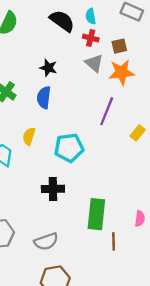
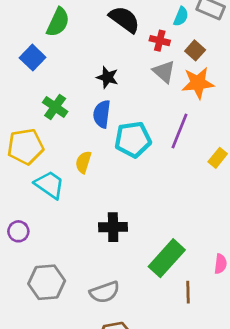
cyan semicircle: (91, 16) -> (181, 17), moved, turned -147
brown square: (119, 46) -> (195, 50), turned -35
cyan pentagon: (69, 148) -> (133, 139), moved
green rectangle: (96, 214) -> (167, 258), turned 36

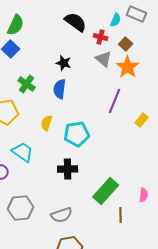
green semicircle: (58, 22) -> (16, 25), moved
orange star: (198, 83) -> (128, 67), turned -30
cyan pentagon: (133, 139) -> (77, 134), moved
cyan trapezoid: (49, 185) -> (23, 152), moved

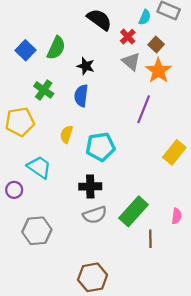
green semicircle: (16, 25) -> (56, 48), moved
red cross: (101, 37) -> (128, 37), turned 32
yellow rectangle: (142, 120) -> (174, 152), moved, size x1.5
gray semicircle: (62, 215) -> (95, 215), moved

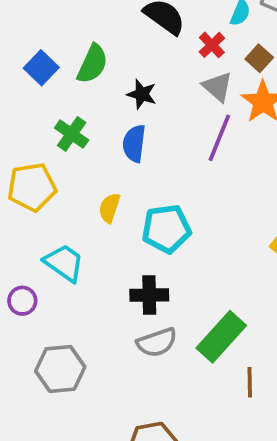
purple line: (144, 109) -> (219, 138), moved

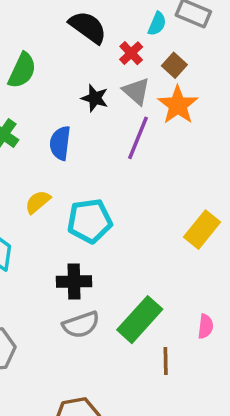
black star: (142, 94) -> (95, 98), moved
yellow semicircle: (109, 208) -> (38, 202), turned 32

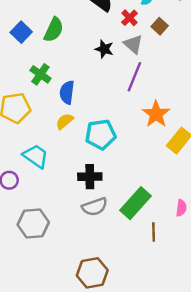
orange star: (178, 105) -> (156, 114), moved
blue semicircle: (60, 143) -> (67, 92), moved

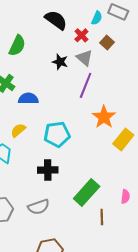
blue semicircle: (67, 92) -> (28, 99), turned 84
yellow semicircle: (65, 121) -> (18, 130), moved
gray semicircle: (95, 207) -> (39, 207), moved

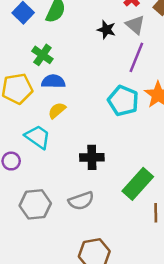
blue semicircle: (28, 99) -> (53, 81), moved
cyan pentagon: (57, 134) -> (123, 101), moved, turned 30

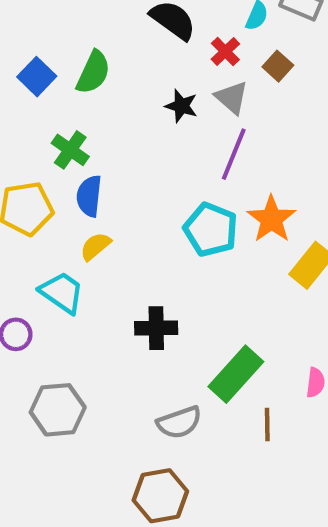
blue semicircle: (53, 81) -> (89, 196), turned -85
gray semicircle: (81, 201) -> (179, 422), moved

